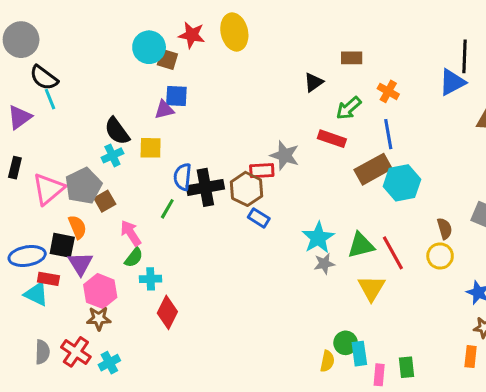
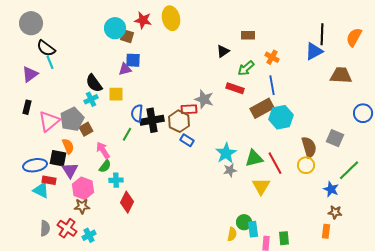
brown semicircle: (445, 229) -> (309, 147), size x1.5

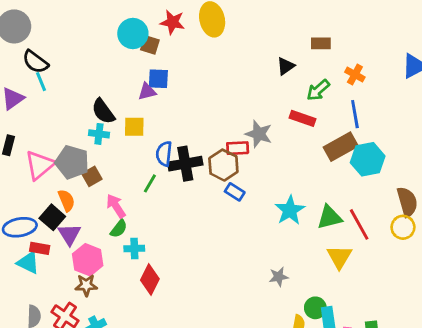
cyan cross: (91, 99) -> (99, 134), turned 32
gray pentagon: (72, 119) -> (72, 162), turned -30
black square: (58, 158) -> (52, 217), turned 30
gray star: (230, 170) -> (279, 277), moved

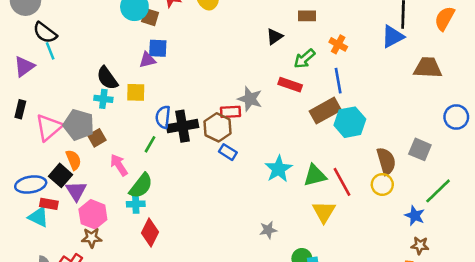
green semicircle: (119, 229) -> (141, 186), moved, size x1.5

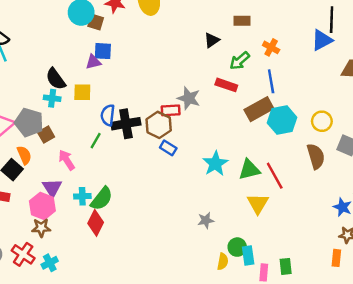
yellow circle: (382, 184) -> (322, 121), moved
green semicircle: (141, 186) -> (102, 199), moved
purple triangle: (76, 191) -> (52, 188), moved

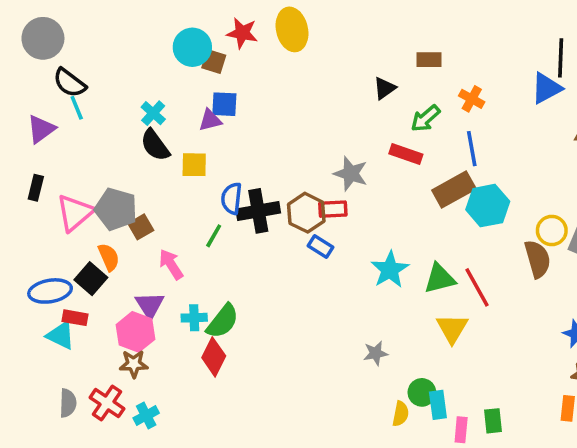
cyan cross: (52, 98) -> (153, 113), moved, turned 35
red rectangle: (171, 110) -> (333, 209), moved
yellow circle: (322, 121) -> (552, 230), moved

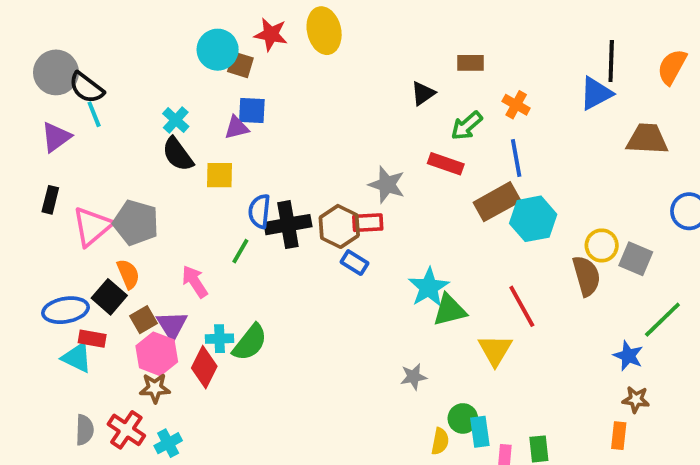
gray circle: (43, 38) -> (56, 72), moved
brown square: (141, 227) -> (143, 320), moved
green triangle: (440, 279) -> (450, 310), moved
red diamond: (214, 357) -> (204, 367), moved

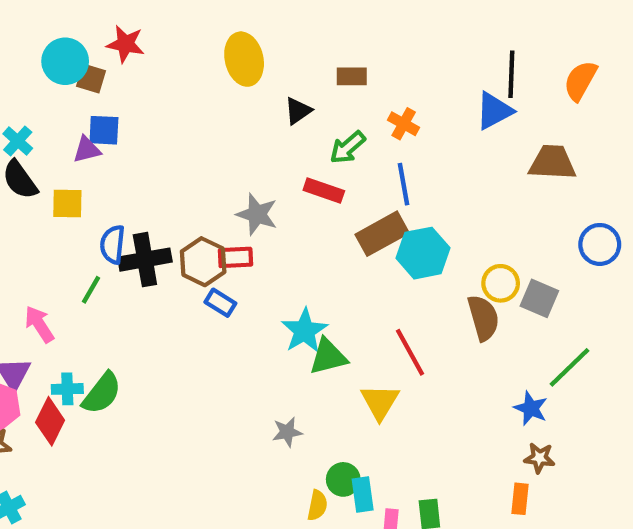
yellow ellipse: (324, 31) -> (244, 59), moved

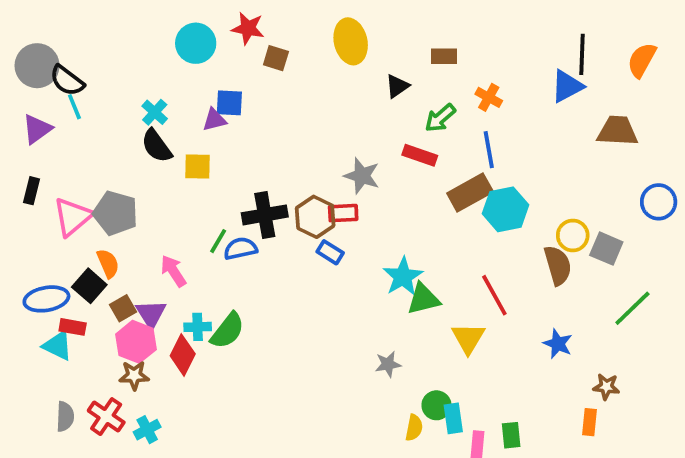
brown square: (91, 78) -> (276, 58), moved
blue semicircle: (113, 244) -> (241, 249), moved, turned 72
blue star: (531, 408) -> (558, 344), moved

